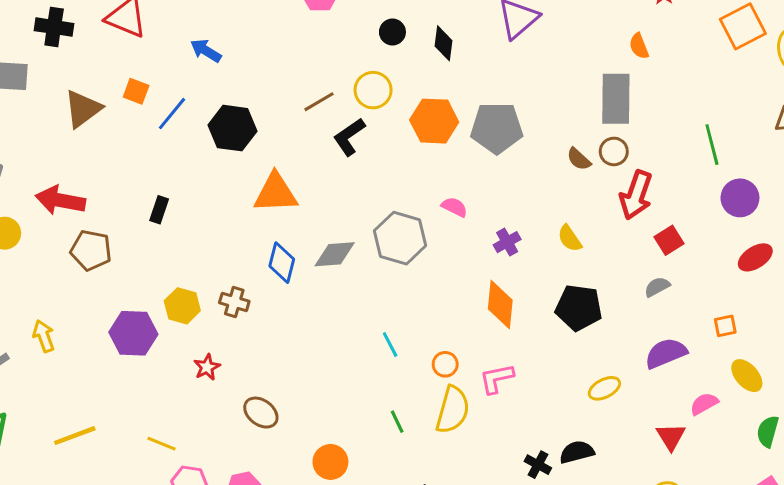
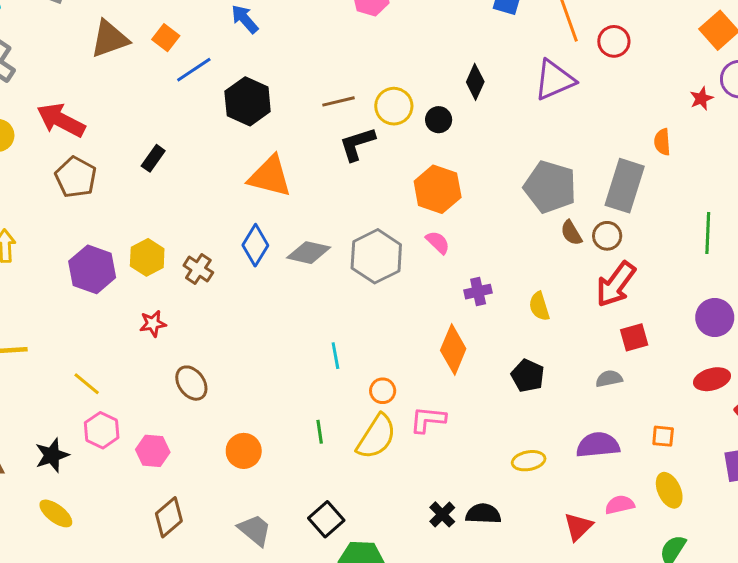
black circle: (392, 32) -> (439, 120), moved
orange hexagon: (434, 121) -> (438, 189), moved
gray pentagon: (497, 128) -> (550, 187), moved
green line: (712, 145) -> (708, 233), moved
black pentagon: (579, 308) -> (528, 376), size x0.7

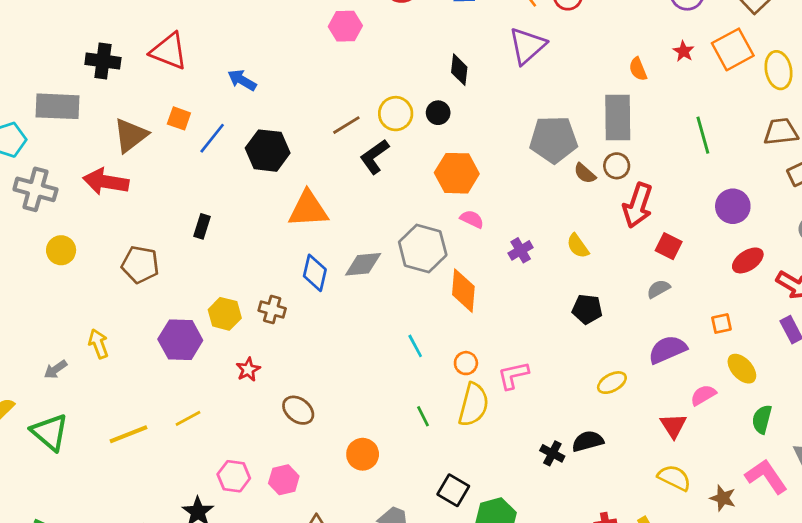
red star: (701, 98) -> (683, 51), moved
red arrow: (61, 120) -> (106, 182), moved
red square: (634, 337) -> (669, 246), turned -30
orange diamond: (453, 350) -> (463, 291), moved
yellow line: (87, 384) -> (188, 418), moved, turned -50

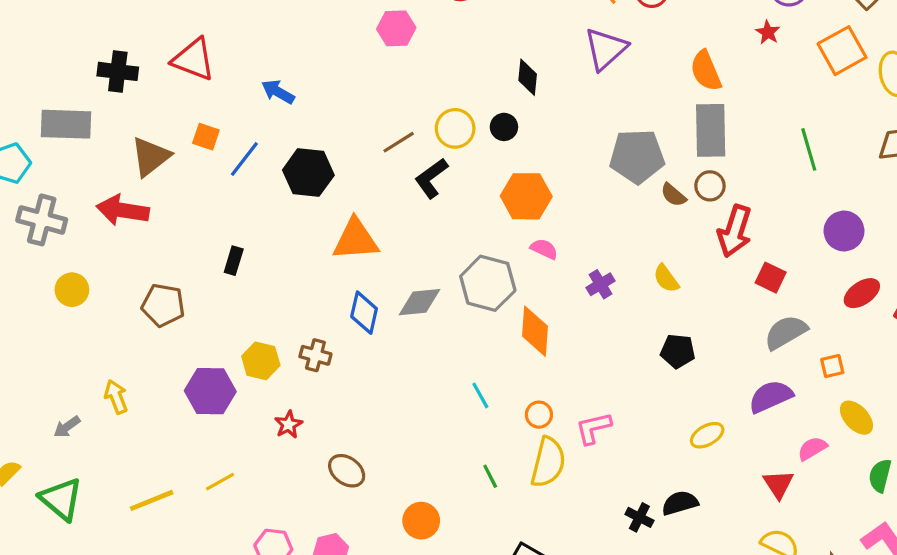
red star: (683, 51) -> (768, 32), moved
orange semicircle: (638, 69) -> (706, 71), moved, size x1.5
gray semicircle: (658, 289) -> (786, 332), moved, size x1.6

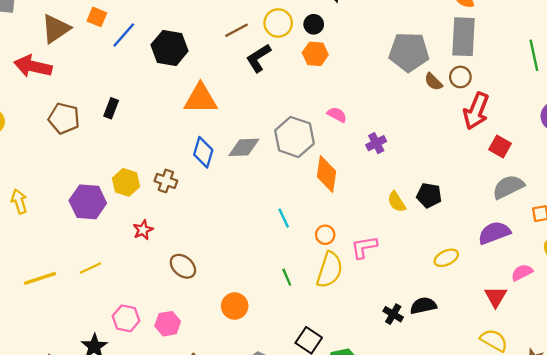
orange hexagon: (526, 196) -> (315, 54), moved, size x0.7
yellow semicircle: (666, 278) -> (396, 202), moved
brown pentagon: (163, 305) -> (64, 118), moved

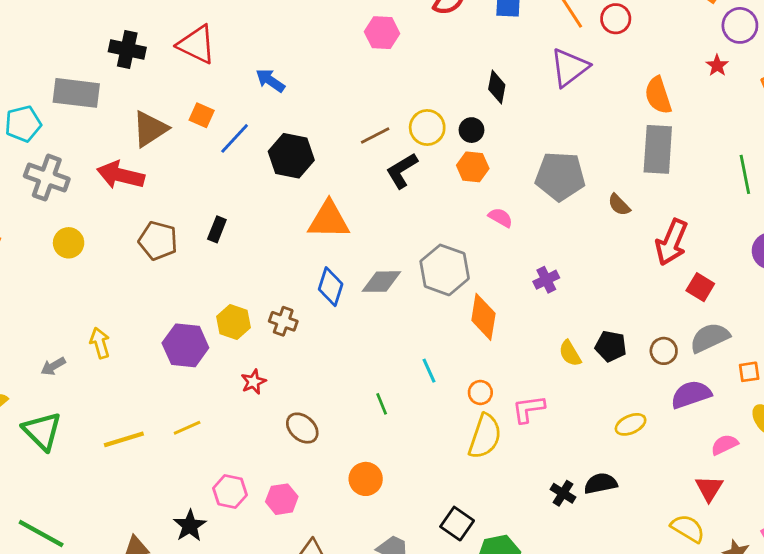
gray pentagon: (409, 52) -> (560, 176), moved
brown circle: (460, 77) -> (664, 351), moved
pink semicircle: (337, 115) -> (501, 218), moved
green line: (287, 277) -> (382, 404), moved
red triangle: (496, 297) -> (709, 488), moved

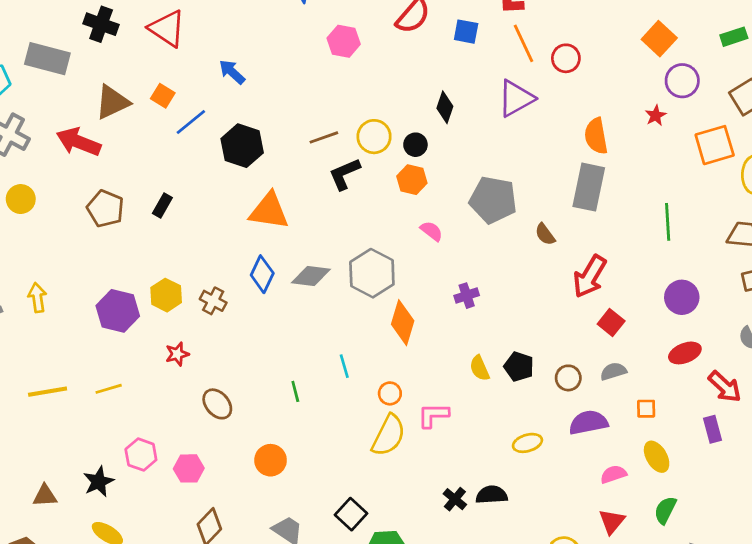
gray semicircle: (710, 338) -> (613, 371), size x0.7
red triangle: (709, 488) -> (612, 522), moved

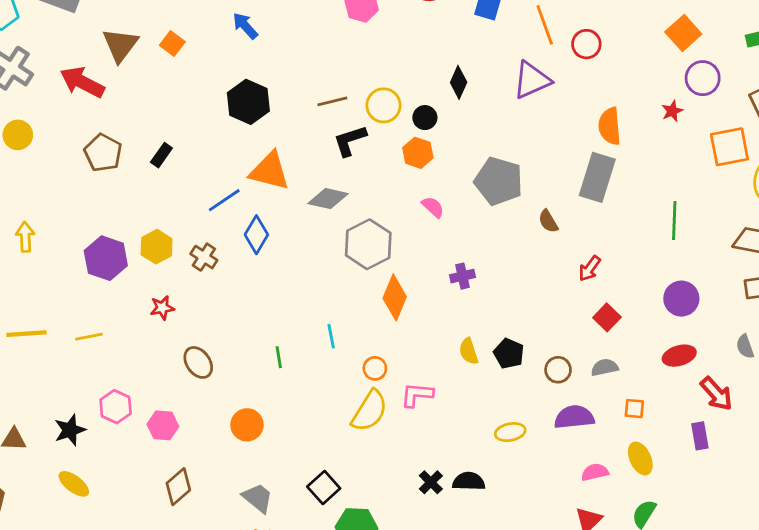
brown triangle: (112, 102) -> (120, 45), turned -33
blue line: (191, 122) -> (224, 200), moved
gray diamond: (311, 276) -> (328, 199), moved
red arrow: (590, 276) -> (590, 268), size x0.6

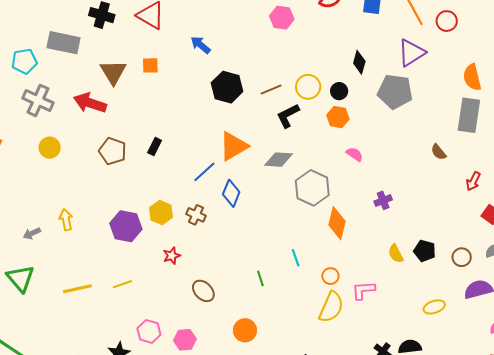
orange square: (172, 44) -> (150, 65), turned -30
black hexagon: (248, 102) -> (227, 87), moved
orange triangle: (269, 171) -> (234, 146), turned -36
gray pentagon: (499, 181) -> (395, 92), moved

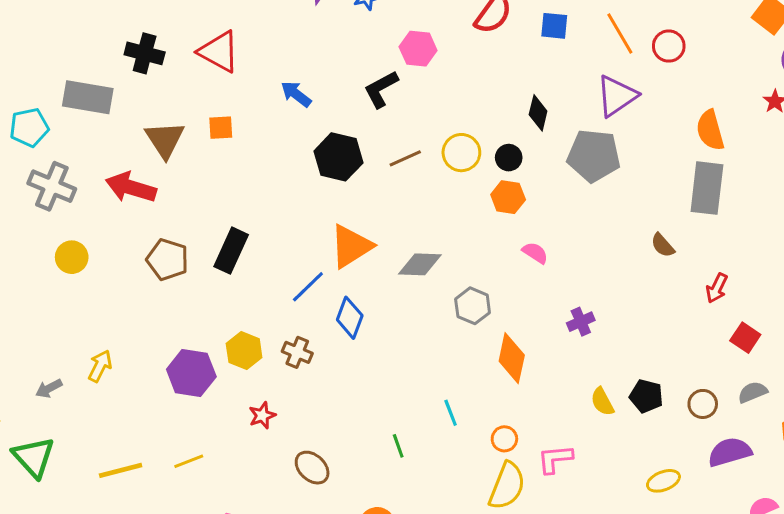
black L-shape: (288, 116) -> (381, 89), moved
black rectangle: (155, 146) -> (231, 251), size x1.6
gray hexagon: (312, 188) -> (473, 306), size x0.7
yellow arrow: (66, 220) -> (100, 366), turned 40

